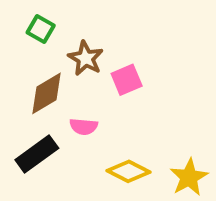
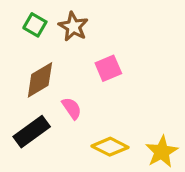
brown star: (86, 58) -> (73, 27), moved
pink semicircle: (84, 127) -> (72, 108), turned -130

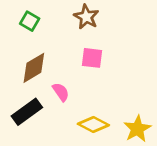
brown star: (73, 27) -> (86, 17), moved
pink square: (108, 68) -> (92, 58), turned 30

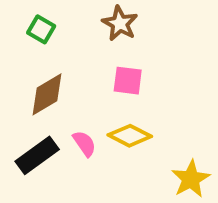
pink semicircle: (61, 92) -> (84, 144), moved
yellow diamond: (93, 125) -> (130, 136), moved

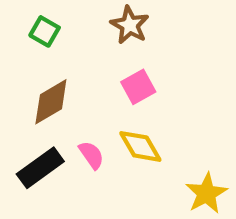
pink square: (128, 81) -> (138, 87), turned -36
yellow diamond: (130, 136) -> (140, 146), turned 33

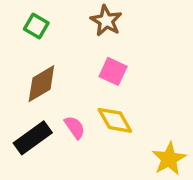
pink square: (138, 87) -> (113, 71), turned -36

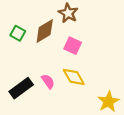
green square: (36, 26) -> (18, 33), moved
brown diamond: (41, 84) -> (45, 31), moved

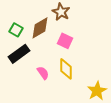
yellow diamond: (74, 77) -> (66, 69), turned 30
black rectangle: (21, 88) -> (19, 54), moved

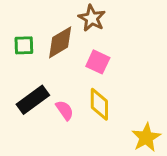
green square: (16, 30) -> (24, 45), turned -32
black rectangle: (19, 54) -> (33, 100), moved

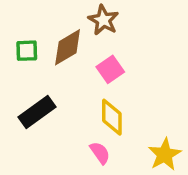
pink square: (98, 62) -> (110, 69), turned 30
pink semicircle: (65, 110) -> (100, 153), moved

